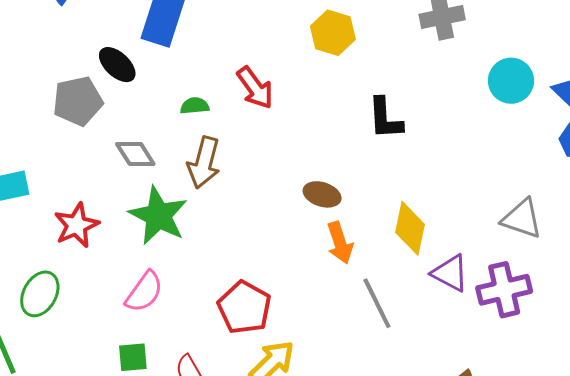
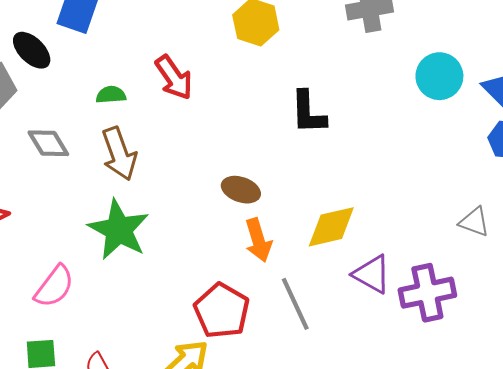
brown arrow: (204, 163) -> (119, 154), turned -36
green star: (158, 216) -> (119, 230), moved
gray triangle: (522, 219) -> (474, 222), moved, size x0.7
yellow diamond: (410, 228) -> (331, 227), turned 64
red pentagon: (244, 308) -> (222, 311), moved

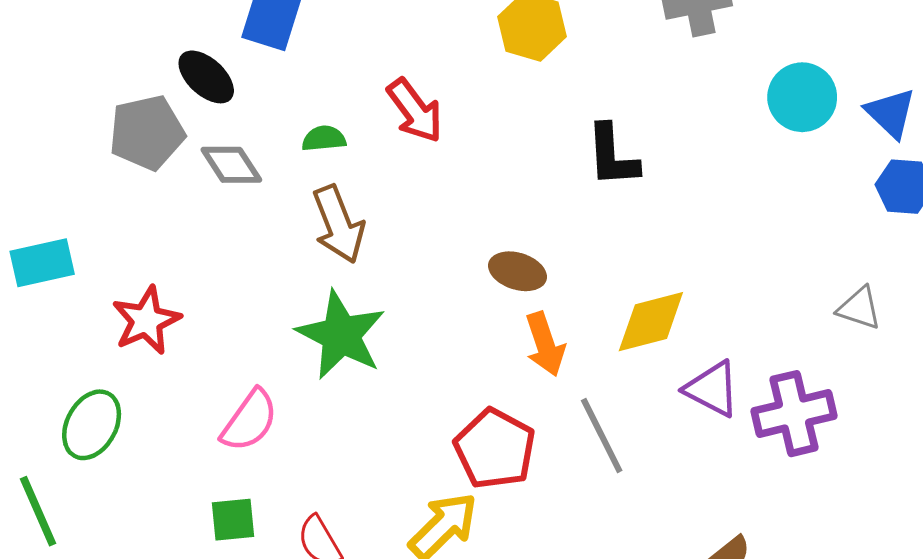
gray diamond: (48, 143) -> (231, 165), moved

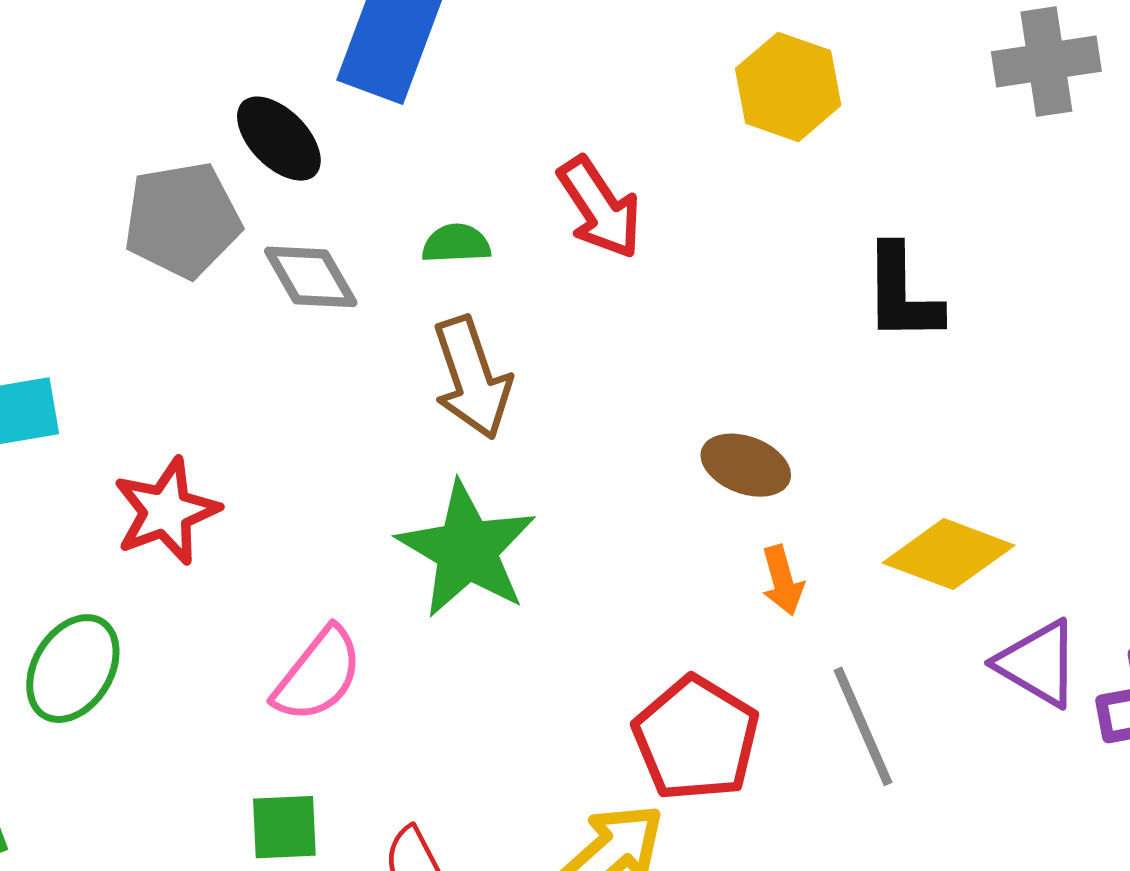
yellow diamond: (651, 322) -> (949, 554), turned 32
orange arrow: (545, 344) -> (782, 580), size x0.7

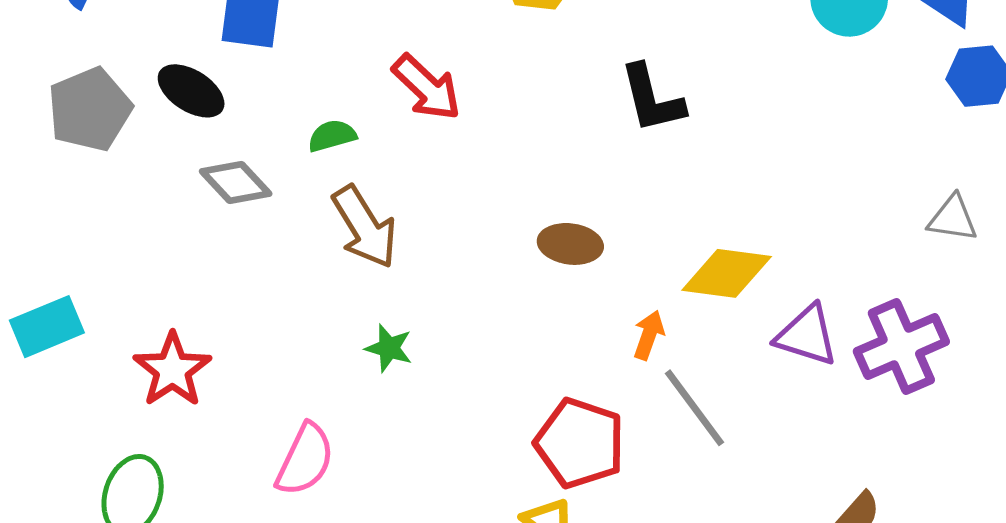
gray pentagon: (182, 220) -> (90, 109), moved
green star: (467, 550) -> (389, 348), size x0.5
orange arrow: (782, 580) -> (649, 335), moved, turned -132

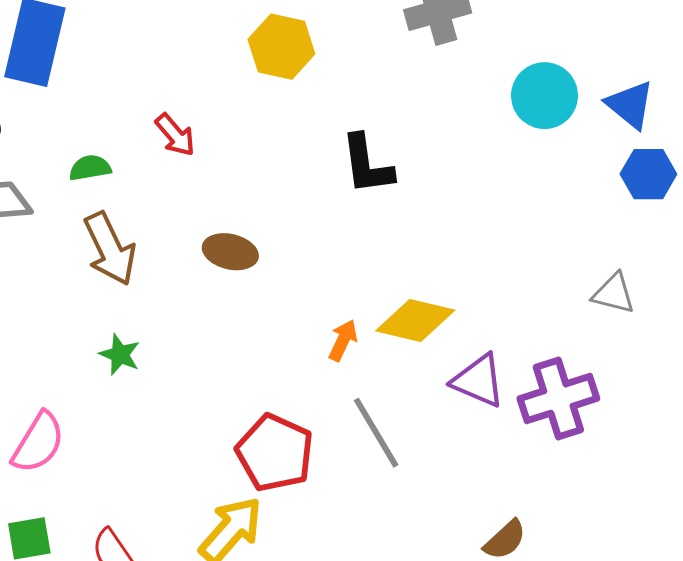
red arrow: (427, 87) -> (175, 135), size x0.7
brown ellipse: (570, 244) -> (230, 252), moved
orange arrow: (649, 335) -> (343, 340), moved

